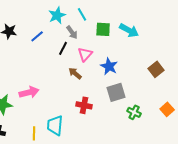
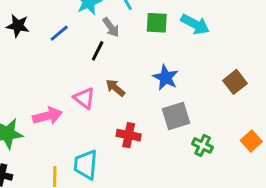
pink triangle: (85, 54) -> (84, 98), moved, turned -35

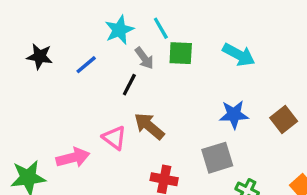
green square: (157, 23) -> (181, 53), moved
blue star: (166, 77) -> (234, 115), moved, turned -30
brown arrow: (115, 88) -> (149, 126), size x1.4

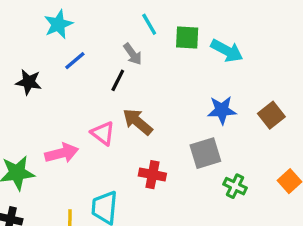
cyan star: (119, 30) -> (58, 24), moved
green square: (181, 53) -> (187, 37), moved
black star: (40, 56) -> (29, 82), moved

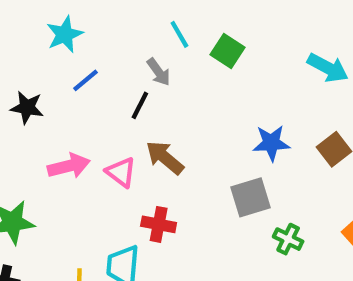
green square: (187, 37) -> (228, 51), turned 30
cyan arrow: (227, 51) -> (328, 68), moved
pink arrow: (62, 153) -> (69, 166), moved
red cross: (152, 175) -> (159, 224), moved

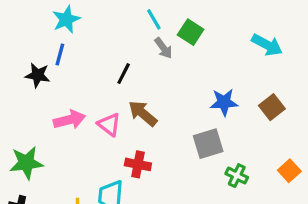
gray arrow: (159, 72) -> (163, 48), moved
blue line: (85, 80) -> (60, 54), moved, turned -35

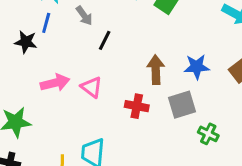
gray arrow: (163, 48) -> (84, 16), moved
brown arrow: (143, 113) -> (156, 70), moved, turned 48
red cross: (138, 164) -> (137, 106), moved

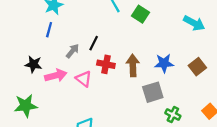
gray arrow: (84, 16) -> (73, 51), moved, turned -104
black star: (26, 42) -> (33, 64), moved
red cross: (137, 106) -> (106, 64), moved

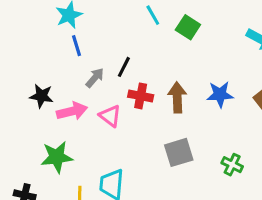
blue line: (49, 30) -> (77, 46), moved, turned -32
gray square: (153, 92) -> (179, 152), moved
green star: (26, 106) -> (57, 157), moved

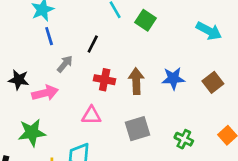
black line: (124, 67) -> (93, 44), moved
pink triangle: (110, 116) -> (91, 115), moved, turned -36

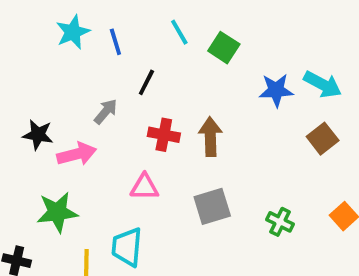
cyan arrow: (209, 31) -> (323, 84), moved
blue line: (49, 36) -> (115, 42), moved
blue star: (173, 78) -> (276, 90), moved

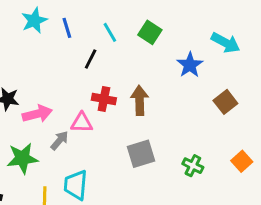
cyan line: (179, 32) -> (110, 32), moved
cyan arrow: (323, 84) -> (225, 43), moved
blue star: (276, 90) -> (190, 65), turned -30
gray arrow: (106, 111) -> (59, 141), moved
pink triangle: (144, 187) -> (82, 123), moved

